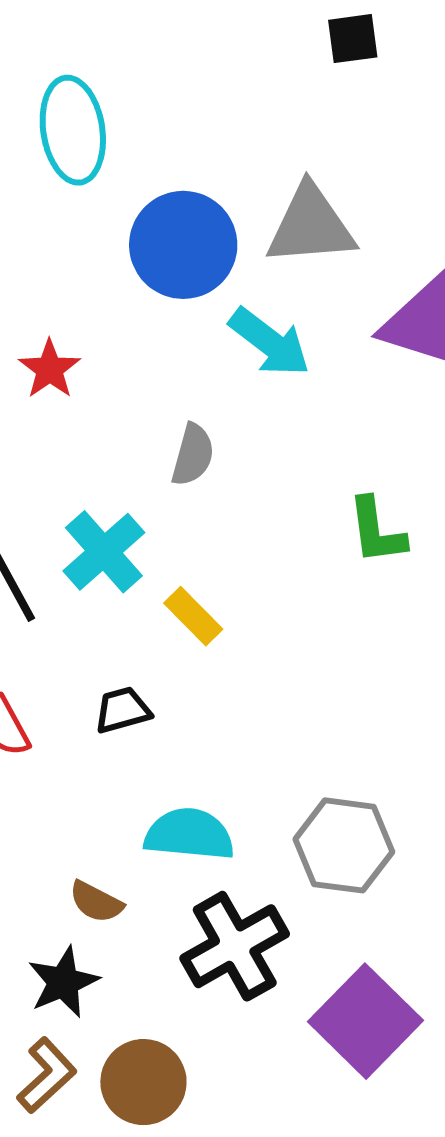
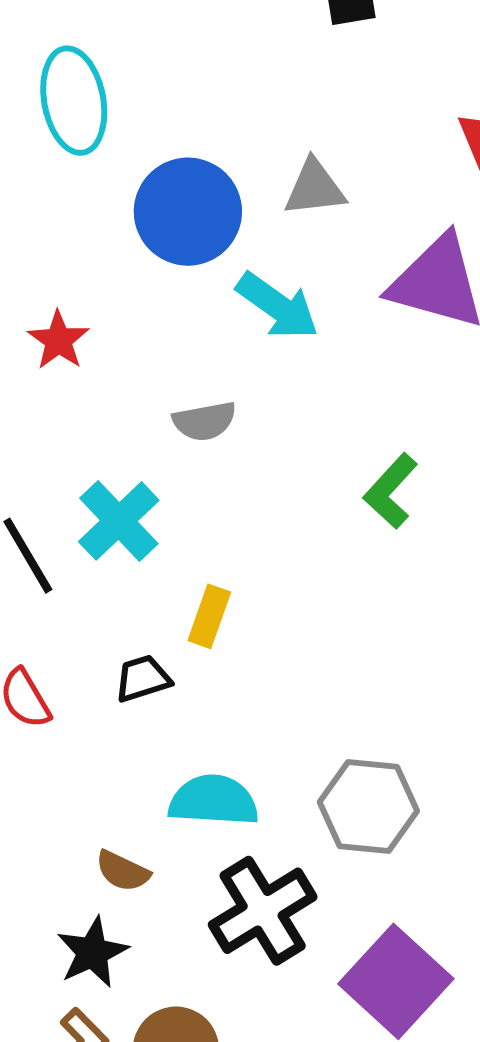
gray triangle: (311, 225) -> (315, 188), size x0.7
gray semicircle: (193, 455) -> (204, 421), turned 66
green L-shape: (377, 531) -> (391, 491), turned 52
yellow rectangle: (193, 616) -> (209, 616), moved, turned 66

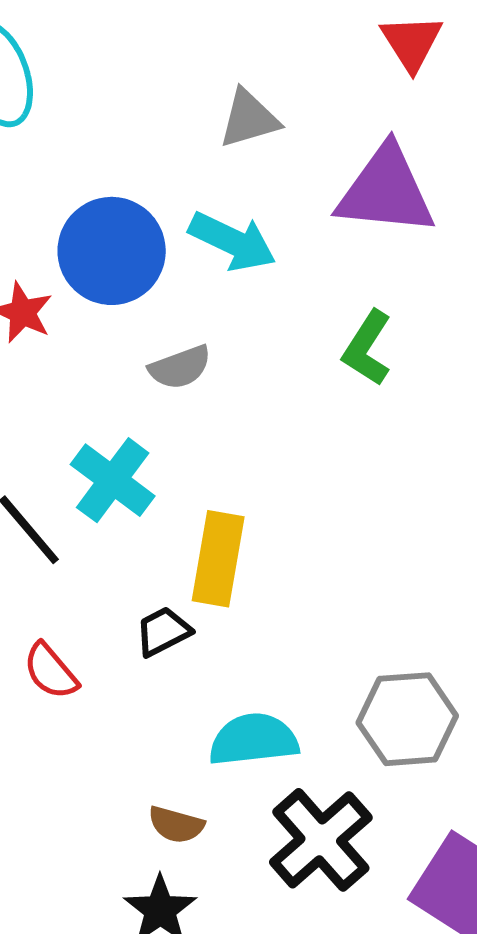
blue circle: (188, 212) -> (112, 251), moved
green L-shape: (391, 491) -> (367, 348), moved
yellow rectangle: (209, 616) -> (218, 559), size x1.5

